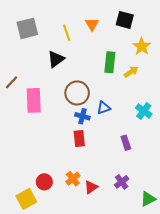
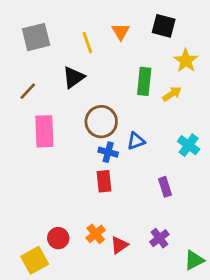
brown line: (11, 82) -> (28, 91), moved

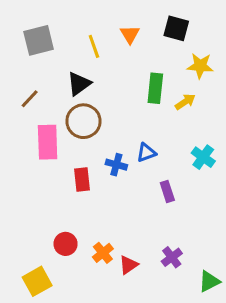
yellow star: (186, 61) -> (200, 66), turned -30
brown circle: (101, 122) -> (83, 121), moved
red rectangle: (104, 181) -> (82, 180), moved
purple rectangle: (165, 187) -> (167, 192), moved
red circle: (58, 238) -> (66, 244), moved

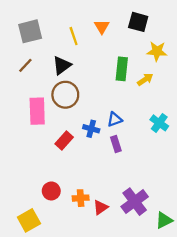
brown line: (30, 99) -> (25, 65), moved
red rectangle: (82, 180) -> (64, 141), turned 48
purple rectangle: (167, 192) -> (116, 144), moved
orange cross: (103, 253) -> (81, 198), turned 35
purple cross: (172, 257) -> (135, 202), size x1.6

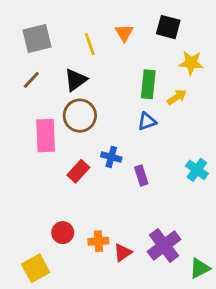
blue triangle: (115, 119) -> (147, 121), moved
cyan cross: (159, 123) -> (197, 170), moved

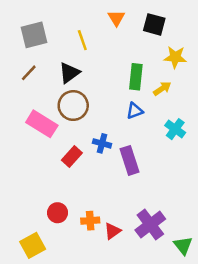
orange triangle: (124, 33) -> (116, 18), moved
pink rectangle: (46, 136) -> (42, 124), turned -56
cyan cross: (197, 170) -> (175, 129), moved
purple rectangle: (141, 176) -> (129, 160), size x1.5
green triangle: (200, 268) -> (183, 245), turned -42

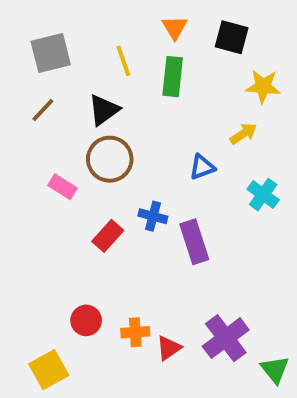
green rectangle: (136, 77) -> (173, 77), moved
pink rectangle: (42, 124) -> (63, 187), size x0.6

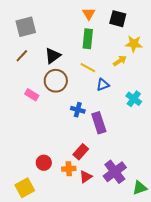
yellow line: (123, 61) -> (88, 68), moved, turned -42
yellow arrow: (243, 134) -> (120, 61), moved
red rectangle: (108, 236) -> (81, 152), moved
green triangle: (275, 370) -> (140, 188), turned 49

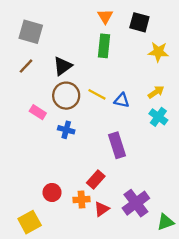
gray square: (26, 27) -> (31, 32), turned 30
yellow arrow: (120, 61) -> (156, 92), moved
yellow line: (88, 68) -> (97, 94), moved
blue triangle: (103, 85) -> (122, 100), turned 32
blue cross: (78, 110) -> (66, 130), moved

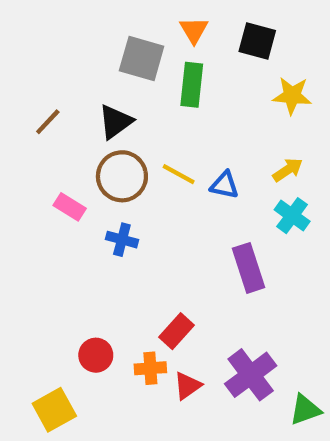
gray square: (31, 32) -> (142, 59), moved
purple rectangle: (117, 145) -> (248, 268), moved

